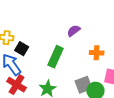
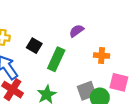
black square: (22, 49) -> (34, 46), moved

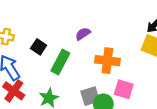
orange cross: (102, 56) -> (107, 61), size x1.5

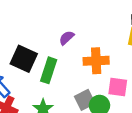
black square: (39, 47) -> (24, 59), size x1.6

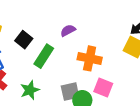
black square: (24, 59) -> (24, 40), size x0.7

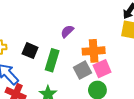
pink square: (103, 88) -> (102, 69), moved, turned -30
gray square: (70, 92) -> (82, 70), moved

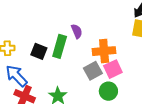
purple semicircle: (67, 31) -> (77, 31), turned 112
green rectangle: (52, 60) -> (60, 46), moved

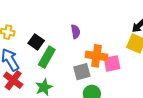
green rectangle: (60, 46) -> (47, 57), moved
pink square: (113, 69) -> (112, 63), moved

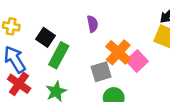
orange cross: (97, 56) -> (118, 52), turned 35
pink square: (112, 63) -> (137, 61), turned -30

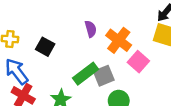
orange cross: (118, 52) -> (119, 40), moved
green rectangle: (59, 55) -> (86, 74), moved, turned 30

